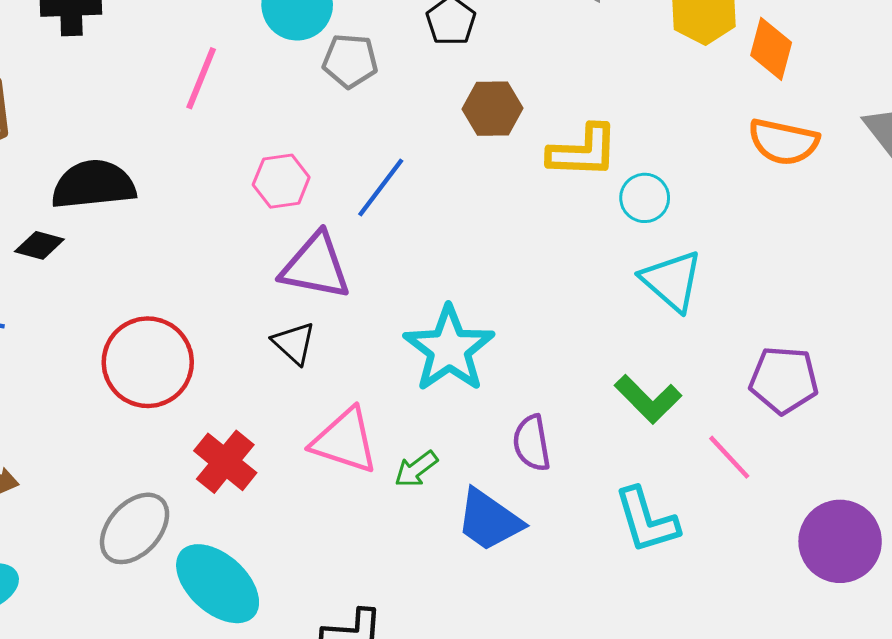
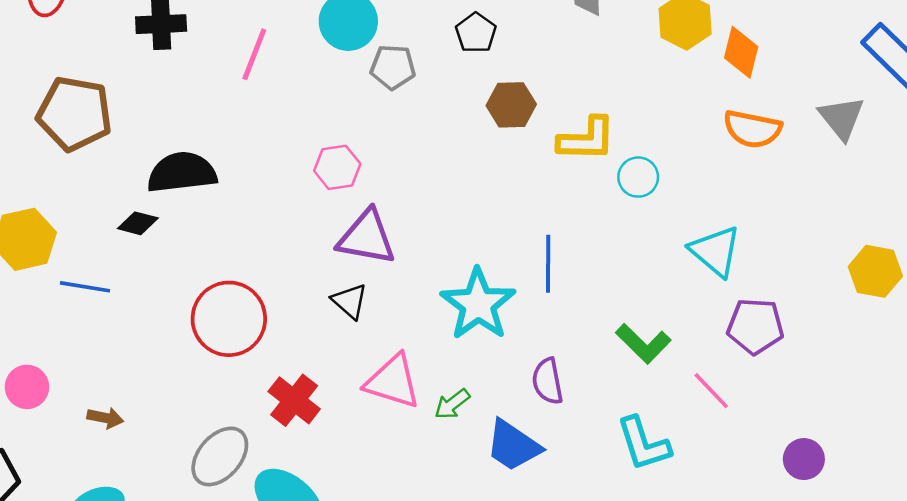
pink line: (201, 78) -> (254, 54), moved
blue line: (381, 188) -> (548, 264), moved, turned -36
cyan triangle: (672, 281) -> (715, 251), moved
purple circle: (840, 541) -> (804, 459), size x0.6

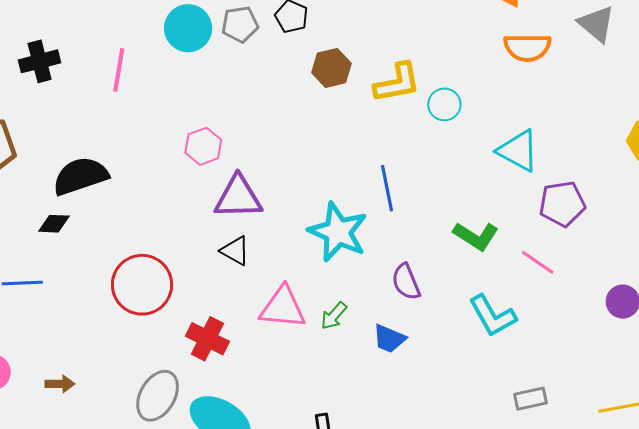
gray pentagon: (393, 67) -> (240, 24), moved
blue trapezoid: (513, 446) -> (389, 339), size x0.7

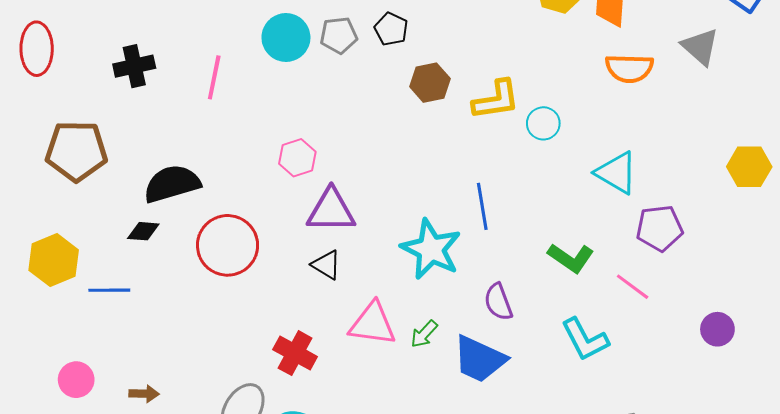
red circle: (142, 285) -> (228, 245), moved
blue trapezoid: (389, 339) -> (479, 359), size x1.6

